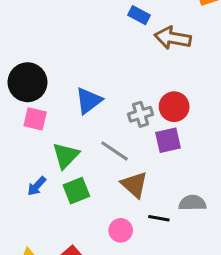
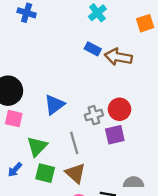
blue rectangle: (139, 15) -> (93, 49), moved
gray line: (115, 151) -> (74, 143), turned 40
brown triangle: (134, 185) -> (75, 173), moved
green square: (76, 191) -> (45, 173), turned 36

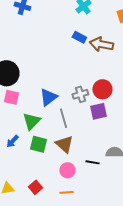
blue triangle: (54, 105) -> (48, 97), moved

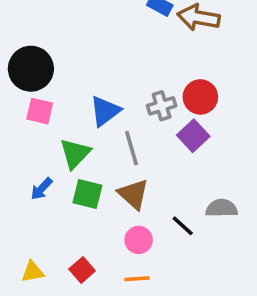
purple square: (98, 111) -> (193, 136), turned -30
black line: (92, 162) -> (183, 226), turned 32

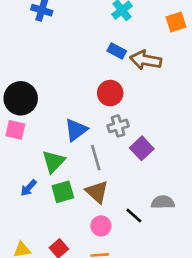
red circle: (200, 97) -> (110, 93), moved
pink square: (40, 111) -> (15, 130), moved
green square: (87, 194) -> (63, 192), turned -30

